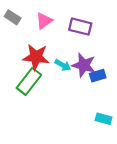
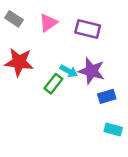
red star: (36, 57) -> (19, 62), moved
blue rectangle: (98, 76) -> (107, 96), moved
green rectangle: (29, 81) -> (53, 84), moved, size x0.7

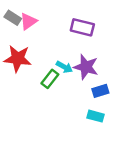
pink triangle: (48, 23) -> (28, 21), moved
cyan rectangle: (113, 129) -> (96, 116), moved

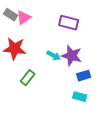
green rectangle: (50, 79) -> (28, 78), moved

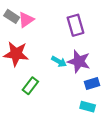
purple rectangle: (69, 23) -> (75, 25), turned 60

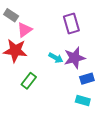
pink triangle: (26, 20) -> (25, 30), moved
purple star: (79, 61) -> (74, 58), turned -30

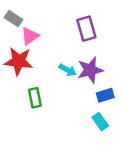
green rectangle: (29, 81) -> (35, 98), turned -49
cyan rectangle: (83, 100) -> (100, 122), turned 40

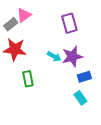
gray rectangle: (14, 19) -> (11, 24), moved, turned -72
pink triangle: (30, 36) -> (24, 15), moved

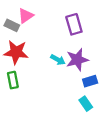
gray rectangle: (11, 24) -> (12, 25), turned 64
green rectangle: (28, 79) -> (13, 80), moved

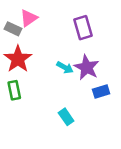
red star: (16, 52) -> (18, 59), turned 30
purple star: (77, 60) -> (87, 67), turned -30
cyan rectangle: (86, 104) -> (66, 117), moved

